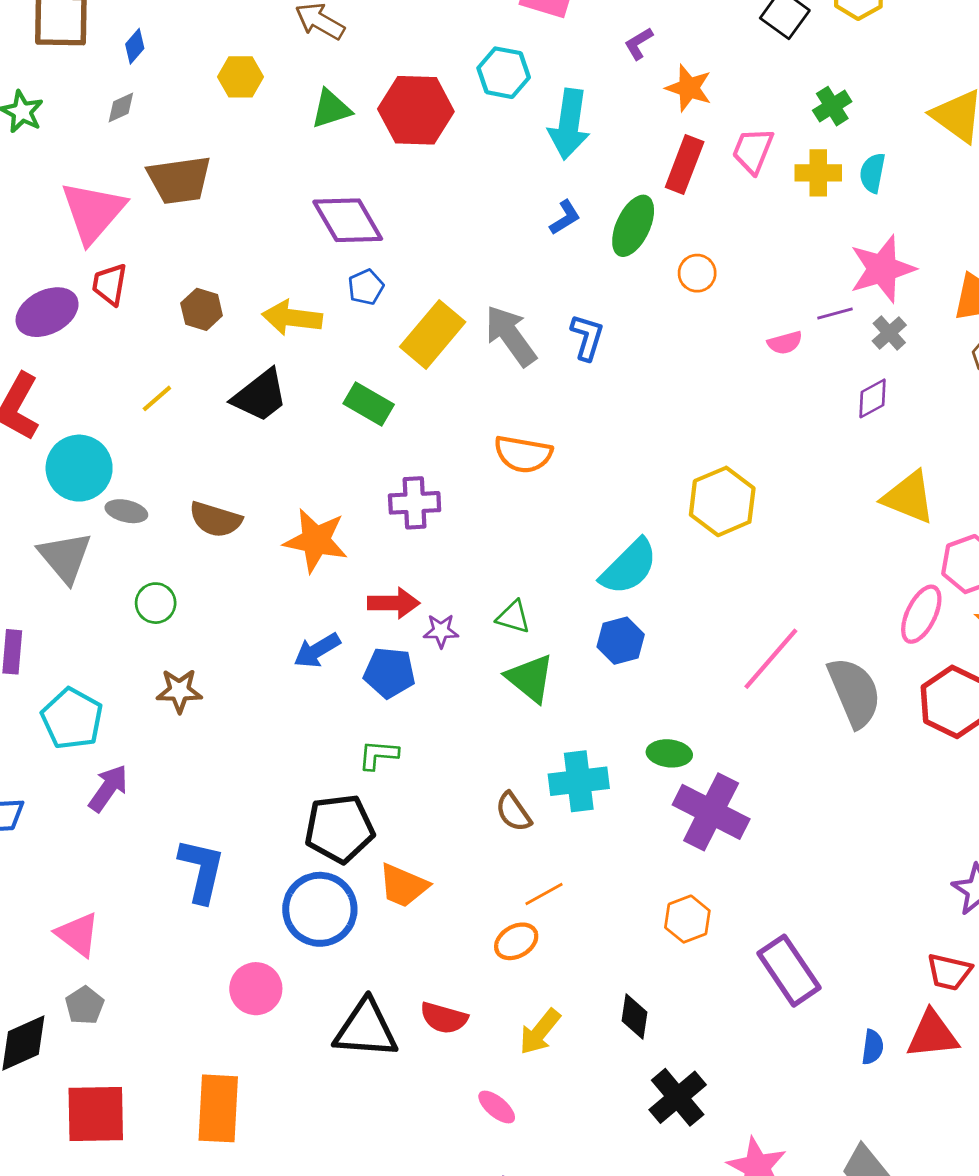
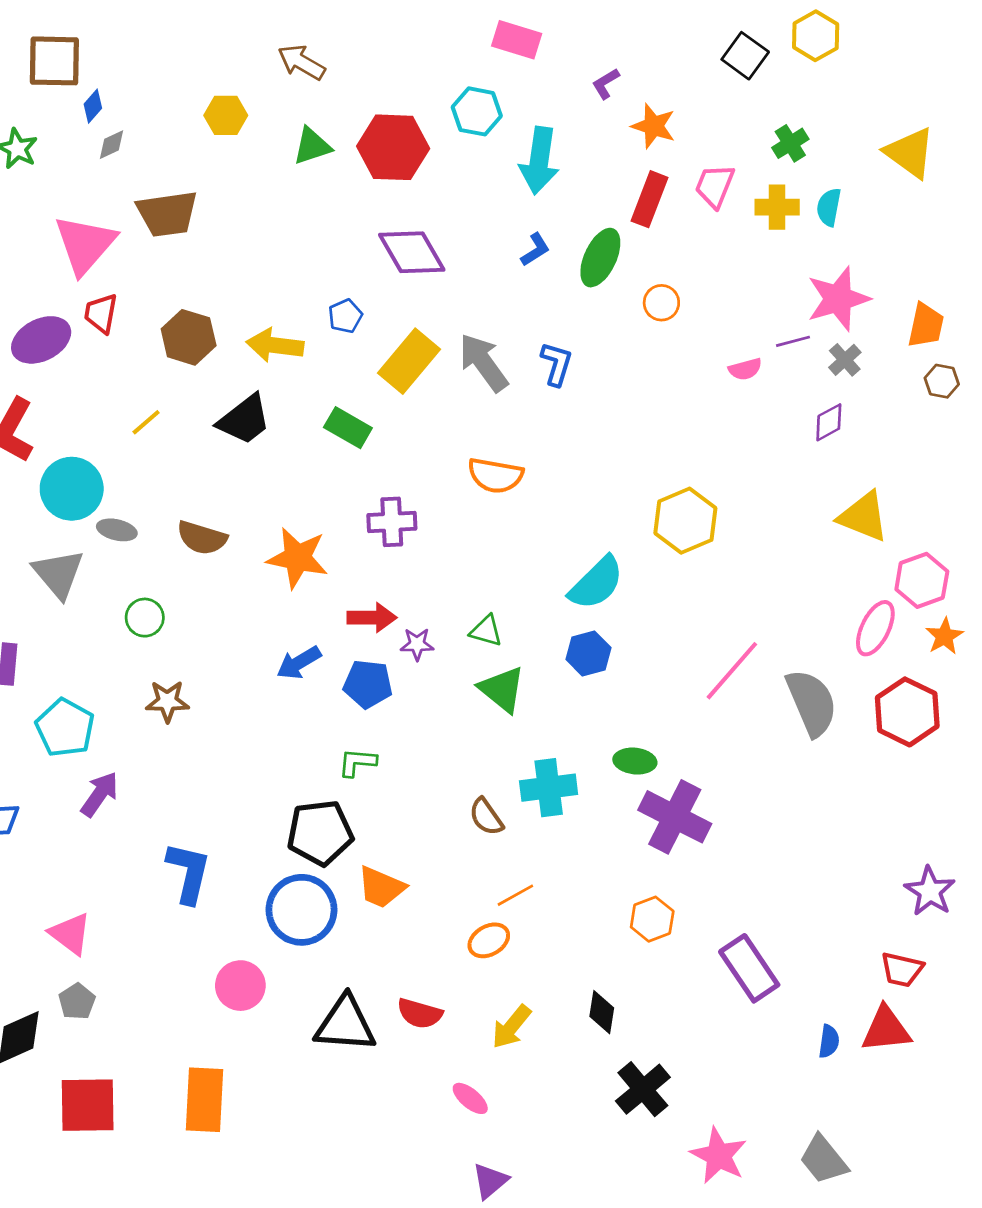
blue diamond: (135, 46) -> (93, 106), moved
purple diamond: (348, 220) -> (412, 252), moved
brown hexagon: (202, 309) -> (189, 337), size x1.4

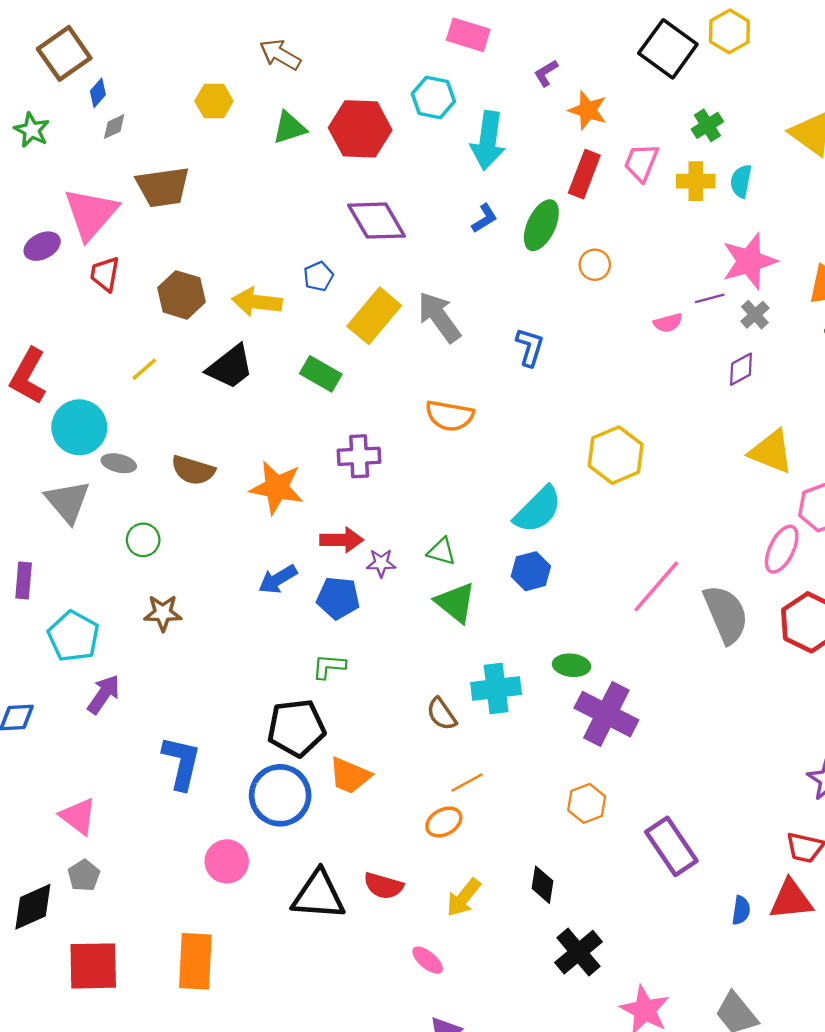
black square: (745, 56) -> (668, 49), size x1.4
brown square: (54, 61) -> (64, 53), turned -36
purple ellipse: (41, 340) -> (42, 246), moved, size x0.7
blue L-shape: (557, 364) -> (530, 347), moved

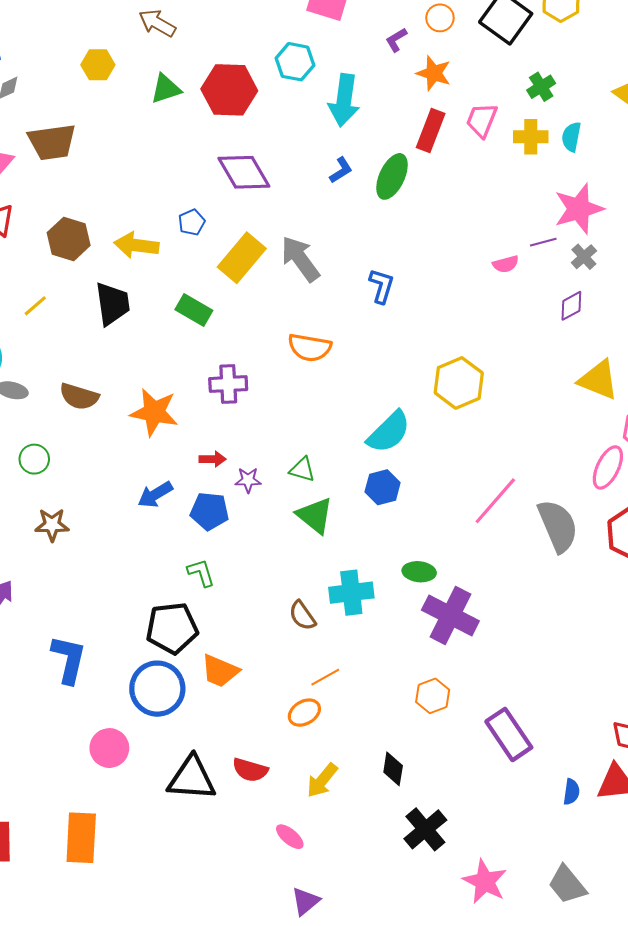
orange circle: (595, 265) -> (440, 18), moved
black trapezoid: (230, 367) -> (112, 304), turned -60
red arrow: (342, 540) -> (213, 459), size x0.7
green L-shape: (329, 666) -> (201, 573), turned 68

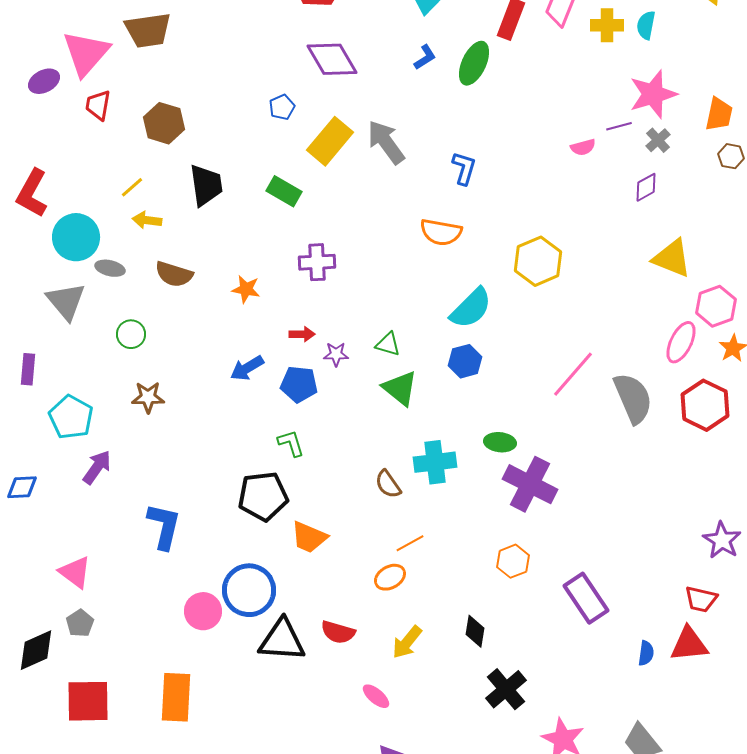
yellow arrow: (136, 245) -> (147, 220), moved, size x0.7
orange semicircle: (310, 347) -> (441, 232), moved
orange star: (154, 412) -> (246, 289), size x0.6
blue circle: (157, 689) -> (249, 590), moved

